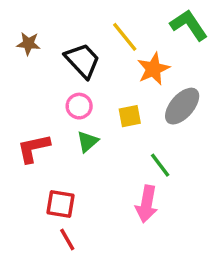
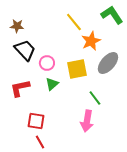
black trapezoid: (82, 60) -> (25, 50), moved
yellow square: (130, 116) -> (77, 69), size x1.5

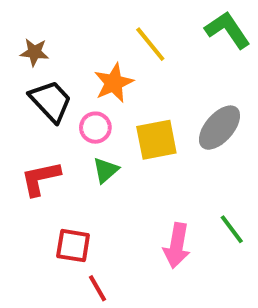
orange star: (91, 41) -> (114, 83), moved
green line: (95, 98) -> (232, 229), moved
red line: (40, 142) -> (97, 288), moved

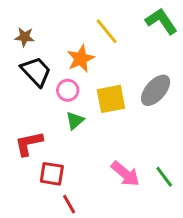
red L-shape: (40, 178) -> (29, 144), moved
green line: (232, 229) -> (164, 177), moved
pink arrow: (177, 246) -> (125, 174), turned -60

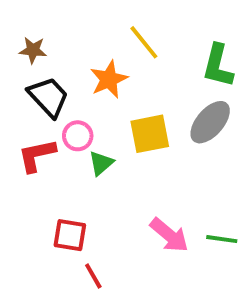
green L-shape: (161, 21) -> (218, 66), moved, turned -132
pink circle: (68, 90) -> (78, 136), moved
red L-shape: (29, 144) -> (37, 155), moved
green line: (164, 177) -> (222, 239), turned -45

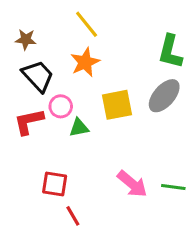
yellow line: (144, 42) -> (87, 24), moved
green triangle: (101, 163) -> (79, 128), turned 30

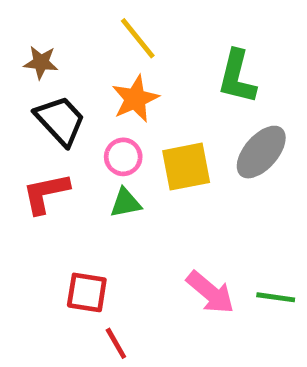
green L-shape: (170, 52) -> (237, 77), moved
pink circle: (61, 106) -> (123, 157), moved

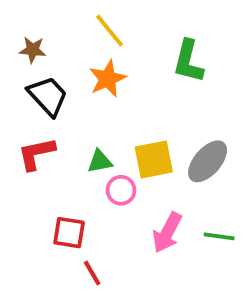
gray ellipse: (261, 152) -> (208, 161), moved
pink circle: (123, 157) -> (121, 190), moved
yellow square: (186, 167) -> (154, 159), moved
pink arrow: (210, 292) -> (167, 233), turned 78

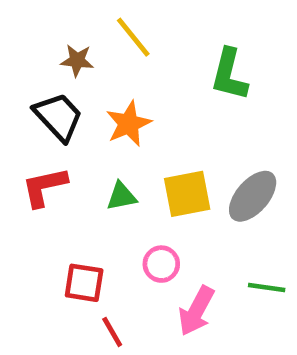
brown star: (33, 50) -> (77, 61), moved
orange star: (108, 79) -> (129, 124), moved
pink circle: (121, 190) -> (161, 264), moved
pink arrow: (167, 233) -> (196, 311), moved

